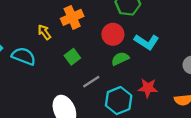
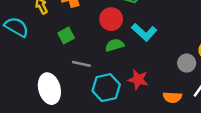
gray line: (91, 82) -> (81, 64), turned 36

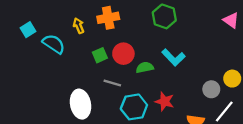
red circle: (111, 19) -> (123, 54), moved

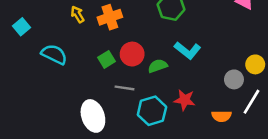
yellow arrow: (79, 26) -> (78, 14), moved
cyan square: (28, 30) -> (21, 27), moved

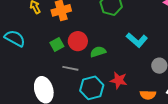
cyan L-shape: (188, 50) -> (137, 40), moved

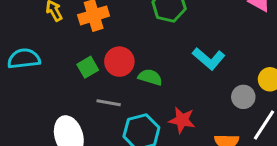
cyan semicircle: (15, 38) -> (24, 59), turned -35
green semicircle: (98, 52) -> (150, 77), turned 35

